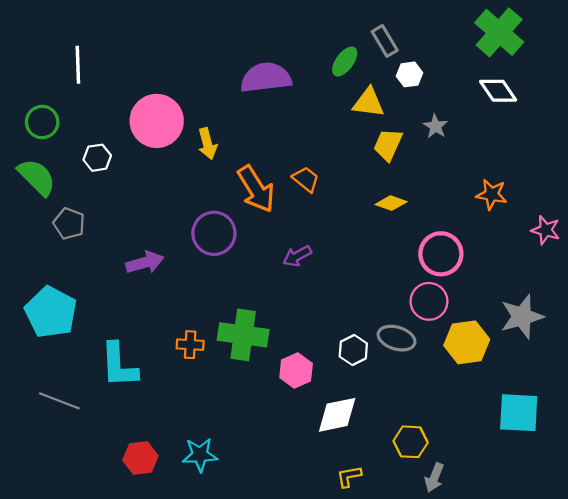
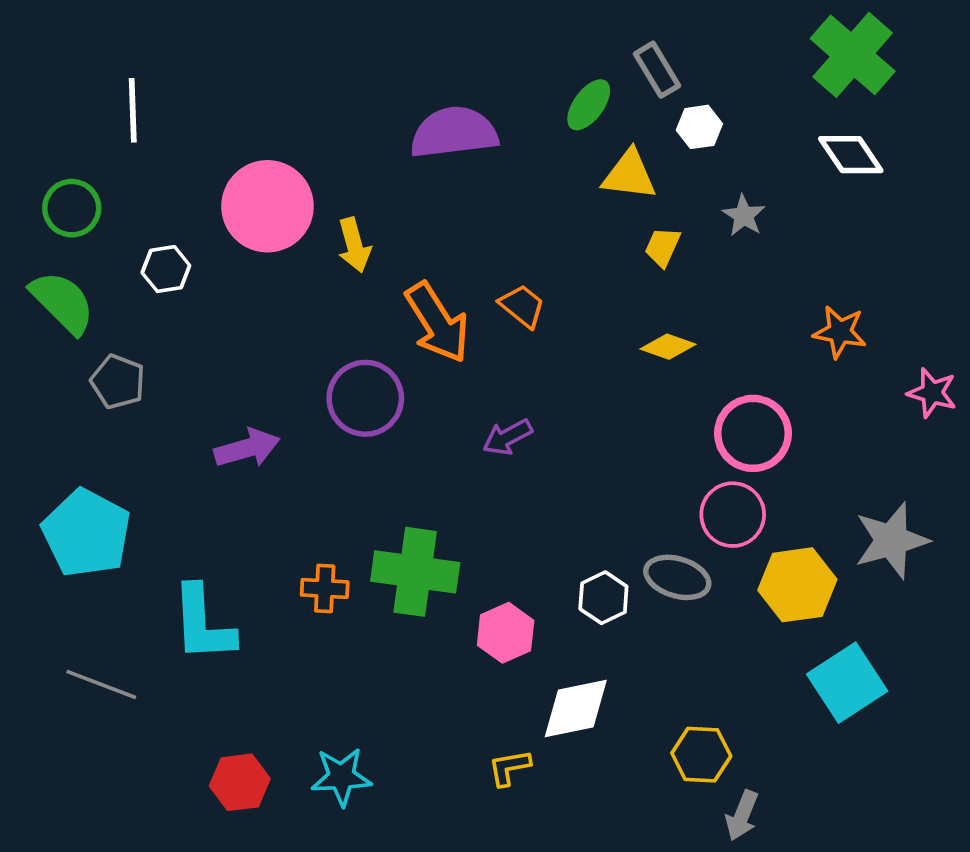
yellow trapezoid: (388, 145) -> (663, 247), size x0.7
cyan square: (519, 413) -> (847, 683), moved, turned -36
yellow L-shape: (349, 476) -> (509, 768), moved

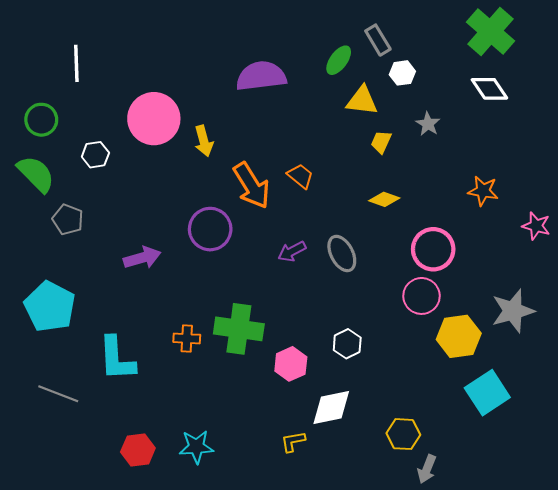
gray ellipse: (677, 577) -> (342, 253), moved, turned 45

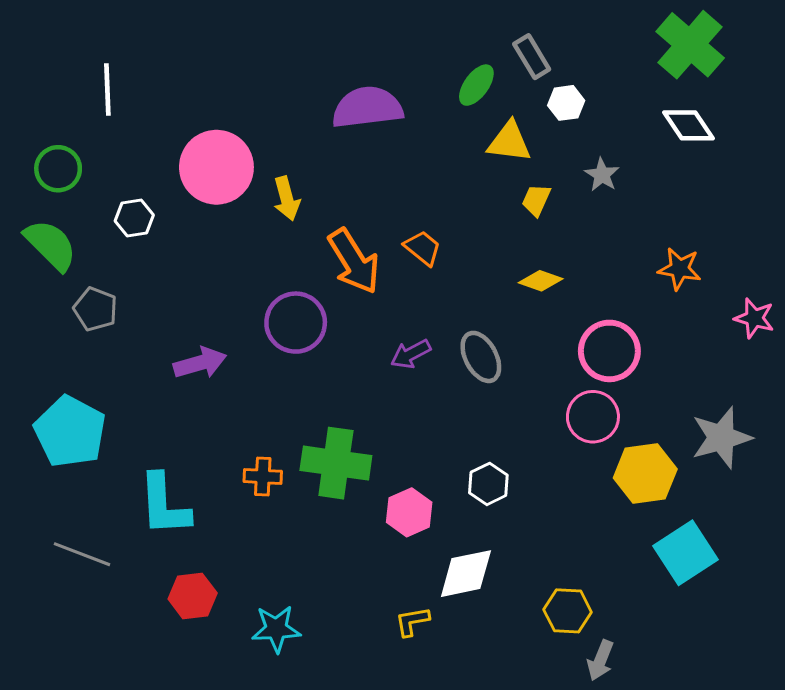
red hexagon: (138, 450) -> (193, 596), moved

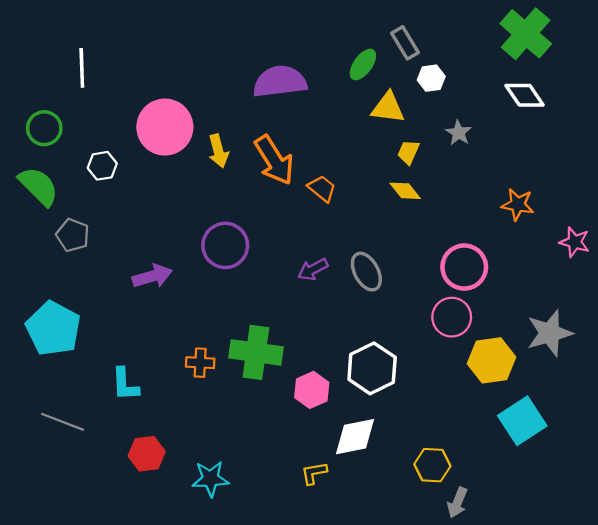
orange arrow: (354, 261) -> (274, 160), moved
yellow diamond: (541, 281) -> (405, 191), moved, turned 32
white hexagon: (488, 484) -> (372, 368), size x1.6
cyan L-shape: (164, 505) -> (125, 384), size x0.7

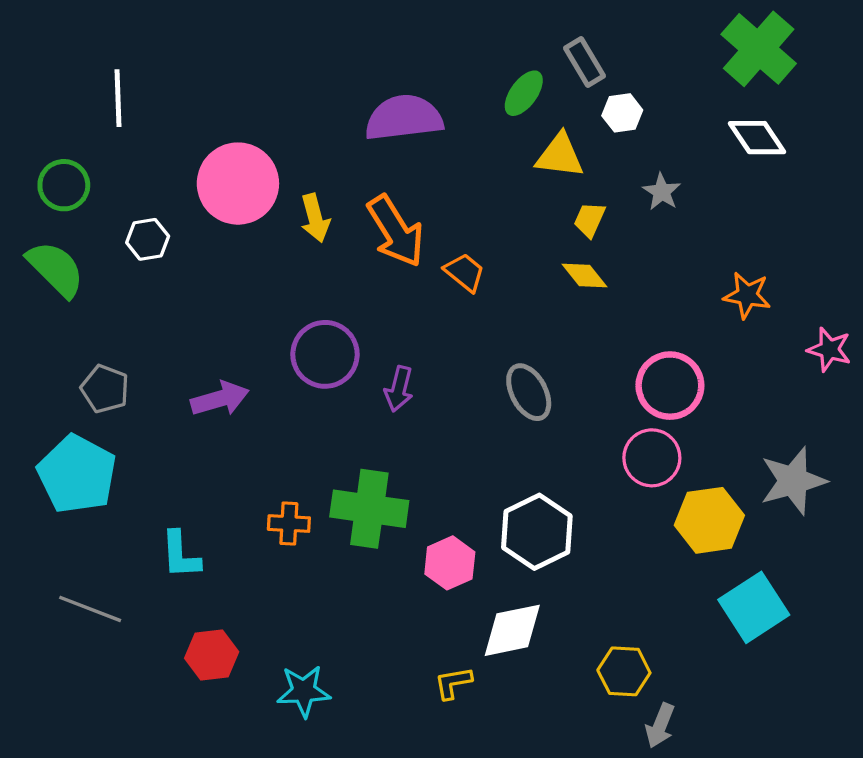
gray pentagon: (73, 235) -> (105, 389), moved
purple arrow: (313, 269) -> (399, 389), moved, turned -48

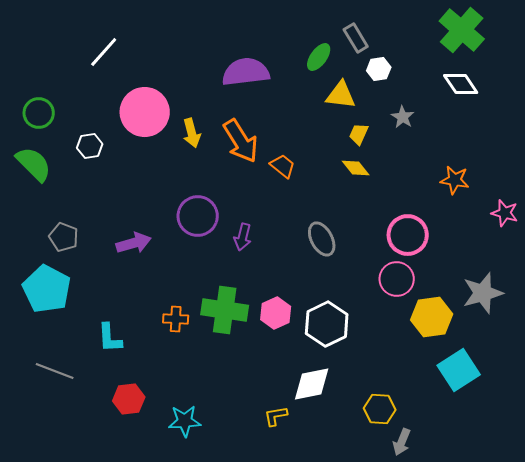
white line: (118, 98) -> (104, 52), moved, turned 44
pink hexagon: (450, 563) -> (276, 313), moved

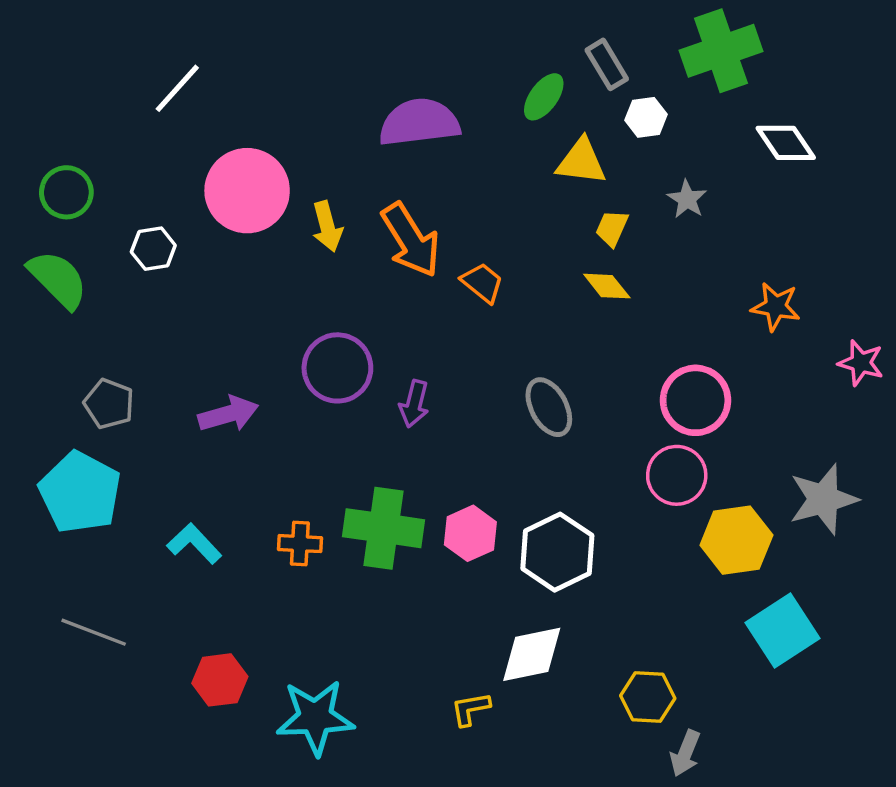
green cross: (462, 30) -> (721, 51), moved, turned 30
cyan L-shape: (110, 338) -> (194, 544), moved, turned 140
cyan star: (185, 421) -> (315, 717), size x1.4

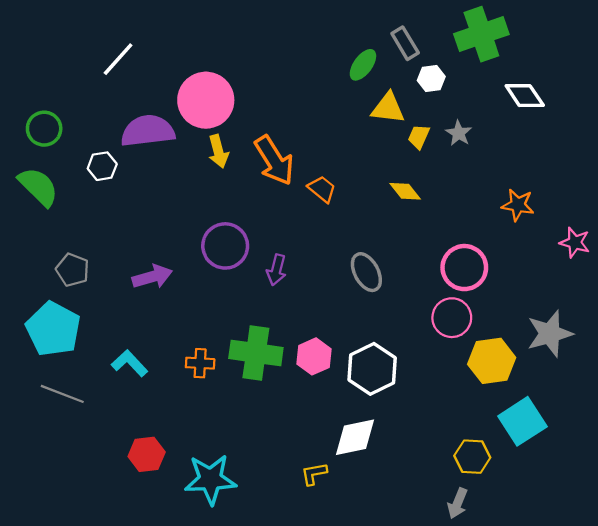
purple semicircle: (419, 122) -> (148, 131), moved
pink circle: (247, 191) -> (206, 100), moved
yellow trapezoid: (612, 228) -> (419, 137), moved
gray line: (94, 632) -> (62, 394), moved
yellow hexagon: (648, 697) -> (472, 457), moved

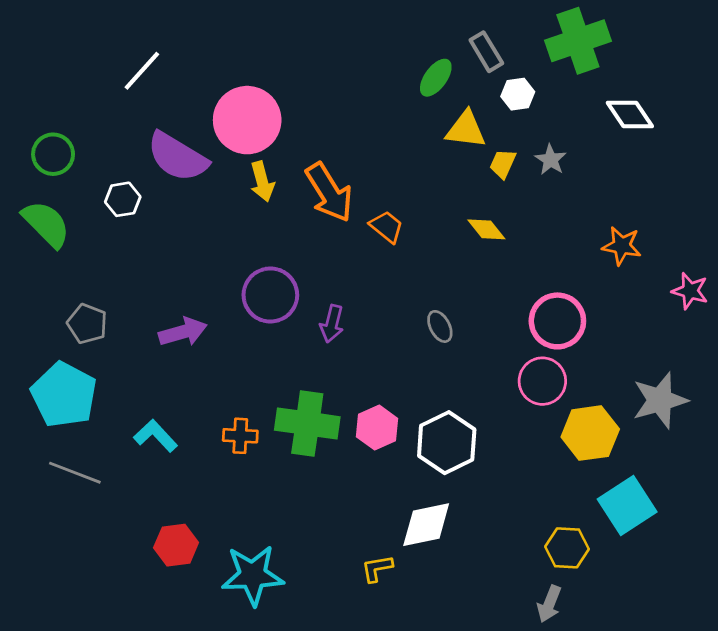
purple semicircle: (148, 131) -> (177, 157), turned -142
gray ellipse: (366, 272) -> (440, 326), size x0.7

